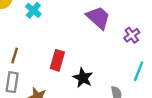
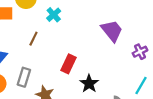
brown line: (15, 55) -> (33, 39), moved

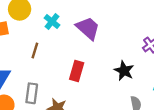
purple trapezoid: (112, 31) -> (88, 28), moved
black star: (89, 84) -> (124, 71), moved

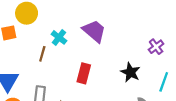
cyan cross: (52, 21) -> (59, 37), moved

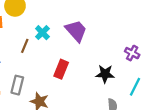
purple cross: (156, 47) -> (132, 53), turned -32
black star: (130, 72) -> (105, 74), turned -30

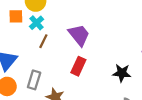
purple trapezoid: (76, 31) -> (79, 35), moved
cyan cross: (42, 33) -> (36, 23), moved

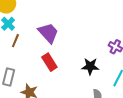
red rectangle: (78, 66) -> (49, 62), turned -54

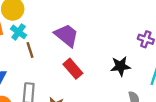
brown line: (15, 41) -> (30, 50), turned -32

